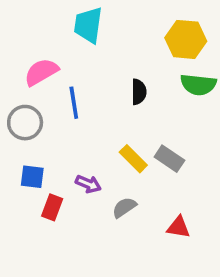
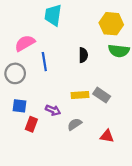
yellow rectangle: (133, 159) -> (80, 95), turned -49

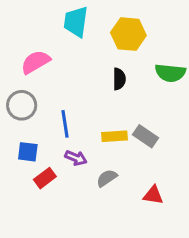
yellow hexagon: (111, 24) -> (128, 34), moved
blue line: (44, 62) -> (65, 124), moved
red rectangle: (31, 124) -> (45, 178), turned 32

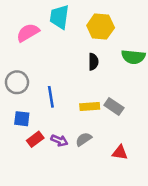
pink semicircle: (36, 62) -> (28, 33), moved
purple arrow: (76, 158) -> (59, 140), moved

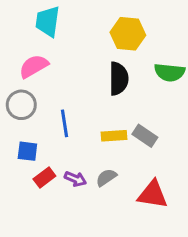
cyan trapezoid: (59, 17) -> (48, 21), moved
pink semicircle: (28, 33) -> (34, 66), moved
black semicircle: (93, 62) -> (119, 79), size x1.5
red triangle: (120, 153) -> (153, 194), size x1.5

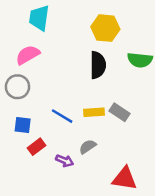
blue line: (65, 123) -> (62, 116), moved, turned -50
purple arrow: (75, 179) -> (65, 161), moved
red triangle: (153, 194) -> (125, 179), moved

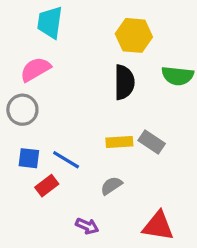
blue line: (62, 116) -> (66, 160), moved
purple arrow: (65, 161) -> (87, 226), moved

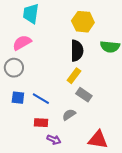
yellow rectangle: (119, 142) -> (74, 76), moved, turned -49
gray rectangle: (152, 142) -> (84, 95), moved
red rectangle: (47, 186) -> (41, 123), moved, turned 40

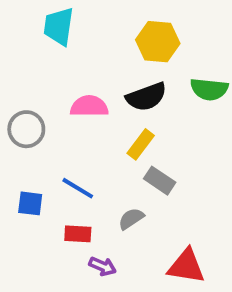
pink semicircle: (22, 43) -> (89, 106), moved, turned 30
black semicircle: (77, 51) -> (146, 97), turned 70
blue square: (18, 98) -> (30, 203), moved

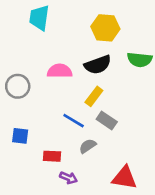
blue line: (78, 188) -> (74, 121), moved

